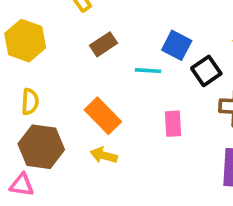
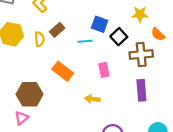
yellow semicircle: (30, 102) -> (40, 39), moved
yellow arrow: (104, 155) -> (92, 99), moved
pink triangle: (22, 185) -> (21, 118), turned -40

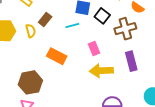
yellow arrow: (92, 99) -> (101, 71), moved, size x1.6

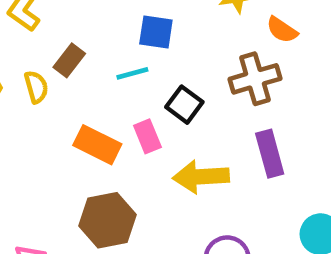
black square: (102, 16) -> (184, 105), moved
pink rectangle: (94, 49) -> (147, 136), moved
brown hexagon: (30, 82) -> (108, 220), moved

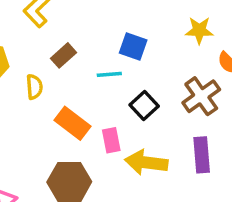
brown cross: (255, 79) -> (201, 96), turned -30
yellow semicircle: (36, 87) -> (34, 87), moved
pink rectangle: (147, 136) -> (111, 140), moved

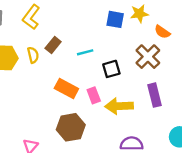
blue square: (133, 47) -> (115, 19), moved
yellow semicircle: (34, 87) -> (33, 55), moved
black square: (144, 105) -> (111, 69), turned 36

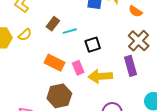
brown rectangle: (53, 45) -> (53, 24), moved
yellow semicircle: (33, 55) -> (25, 35), turned 64
brown cross: (148, 57) -> (139, 41), moved

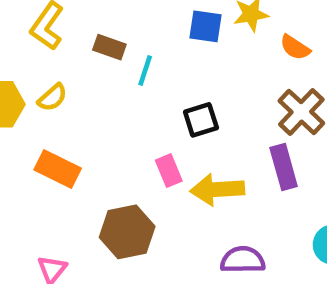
brown rectangle: (53, 24) -> (109, 47), moved, turned 72
cyan line: (70, 31) -> (145, 71), moved, turned -56
orange rectangle: (55, 63) -> (58, 169), moved

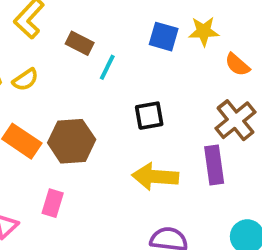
pink rectangle: (169, 171) -> (53, 203), moved, turned 32
brown hexagon: (127, 232) -> (72, 141), moved

